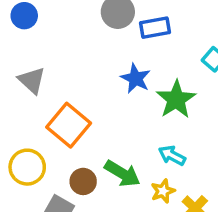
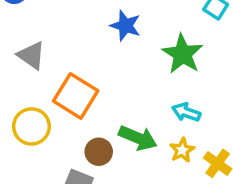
blue star: (136, 78) -> (125, 26), moved
yellow circle: (27, 167) -> (31, 126), moved

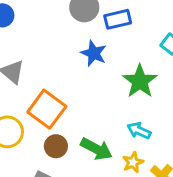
brown circle: (99, 152) -> (56, 146), moved

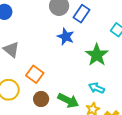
blue rectangle: (118, 19) -> (82, 14), turned -42
orange square: (47, 109) -> (35, 74), size x0.7

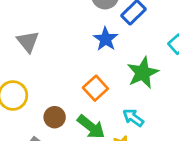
orange square: (35, 74) -> (95, 88), moved

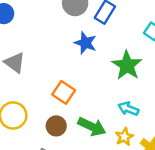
orange square: (95, 88) -> (64, 92), moved

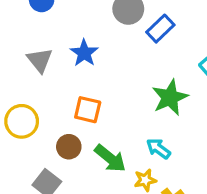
blue star: (85, 43) -> (84, 53), moved
orange square: (64, 92) -> (88, 110), turned -35

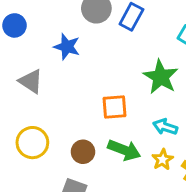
blue star: (84, 53) -> (67, 47), moved
orange square: (88, 110) -> (115, 107), moved

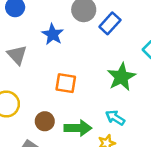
orange square: (115, 107) -> (66, 83), moved
green arrow: (124, 150) -> (78, 128), turned -35

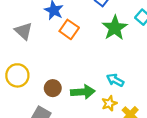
green star: (121, 77) -> (115, 28), moved
orange square: (66, 83) -> (69, 29), moved, turned 30

